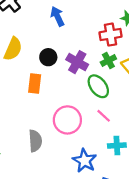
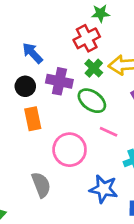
blue arrow: (57, 16) -> (32, 53), moved
orange rectangle: (35, 84) -> (33, 119), moved

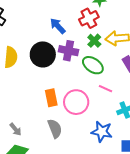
blue arrow: (32, 53) -> (58, 26), moved
black circle: (25, 86) -> (43, 54), size x1.6
orange rectangle: (33, 119) -> (51, 98), moved

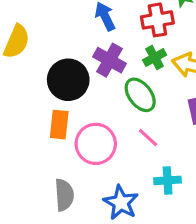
black circle: (43, 54) -> (68, 80), moved
gray semicircle: (55, 129) -> (64, 195), moved

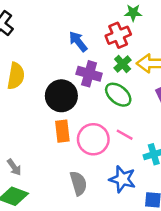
pink line: (148, 138) -> (125, 135), moved

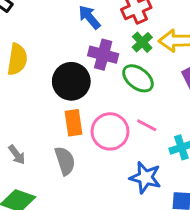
gray arrow: (14, 167) -> (17, 155), moved
gray semicircle: (78, 183) -> (65, 161), moved

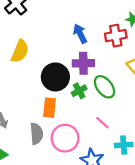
green cross: (142, 42) -> (79, 91), moved
purple cross: (103, 55) -> (83, 63), turned -30
pink circle: (110, 131) -> (65, 138), moved

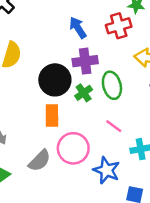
green ellipse: (104, 87) -> (112, 85), turned 30
gray semicircle: (36, 134) -> (40, 161), moved, turned 55

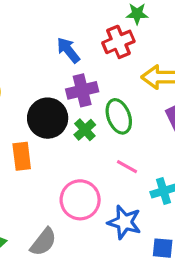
orange rectangle: (52, 115) -> (22, 156), moved
gray semicircle: (40, 161) -> (43, 242), moved

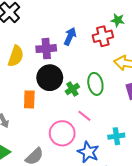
blue arrow: (68, 50) -> (70, 36), turned 54
purple cross: (82, 90) -> (46, 49), moved
pink line: (127, 167) -> (84, 116), moved

